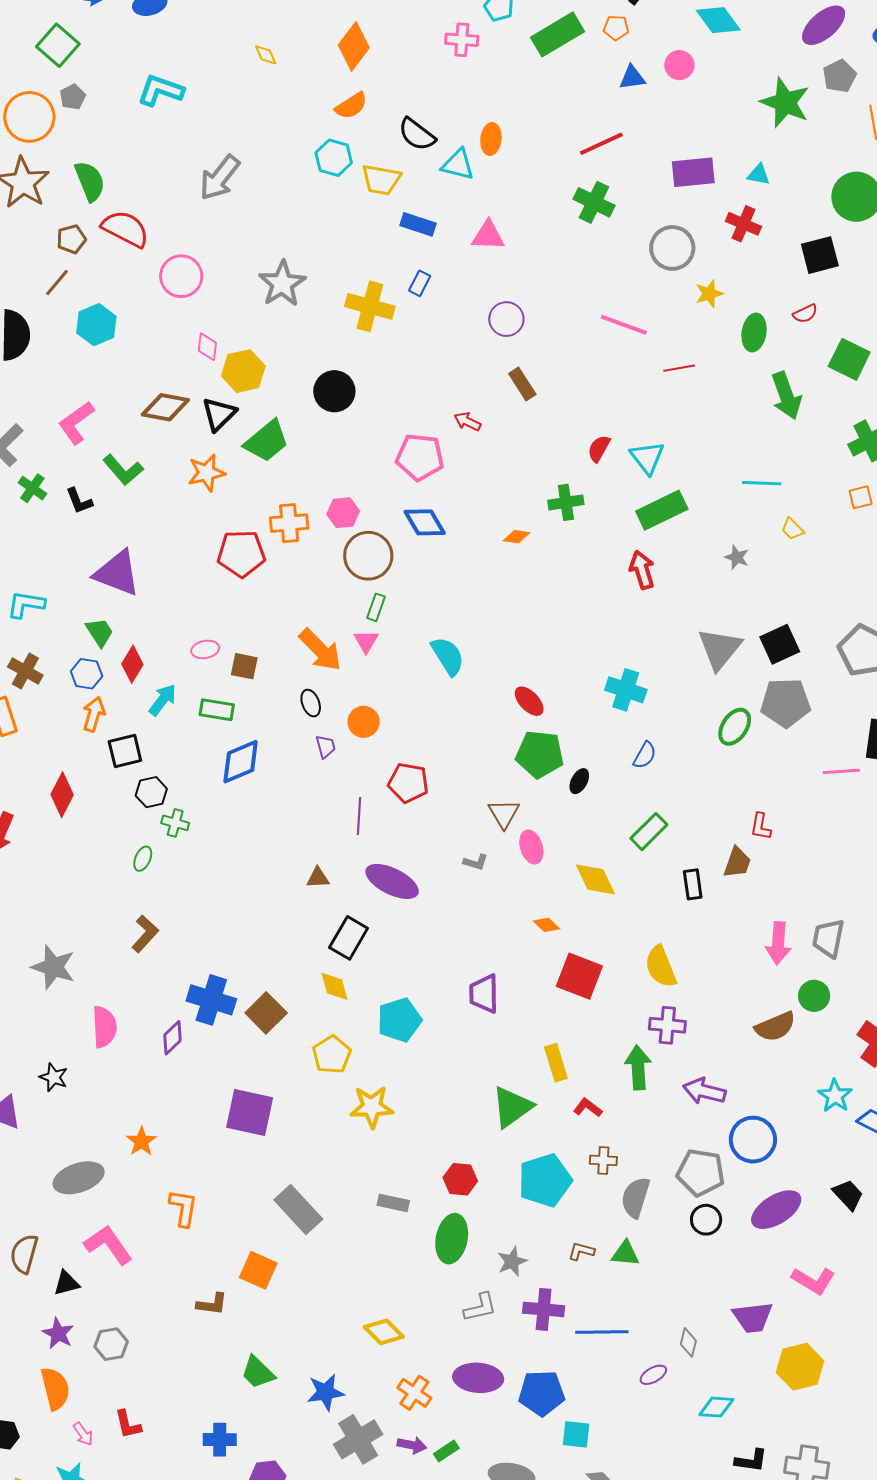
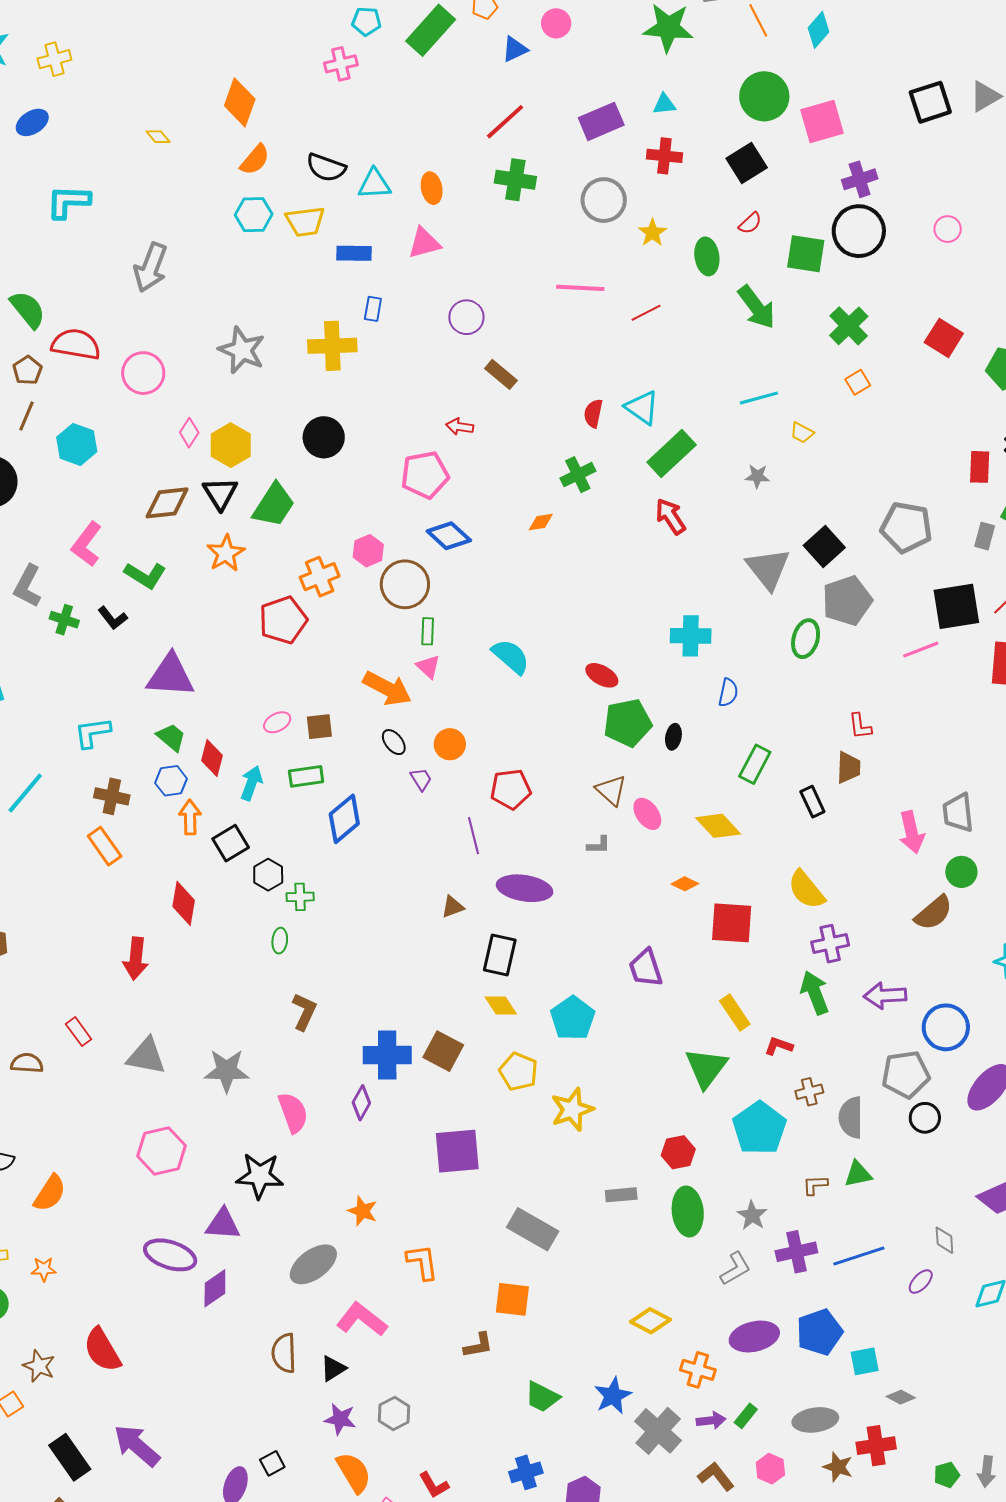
orange ellipse: (491, 139) -> (432, 188), moved
pink diamond: (207, 347) -> (189, 433), turned 44
black star: (54, 1077) -> (260, 1176), size x1.6

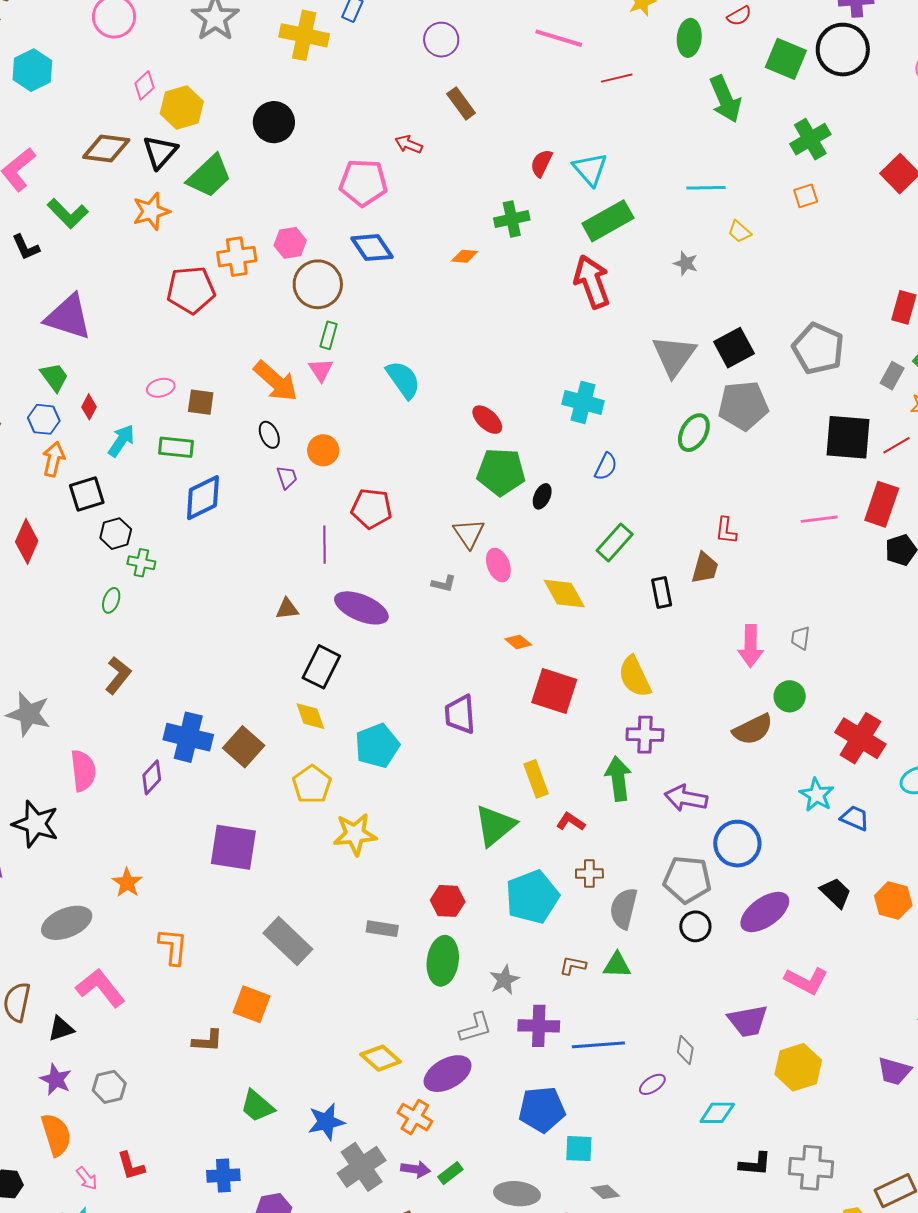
red arrow: (671, 516) -> (592, 282), size x1.4
pink line: (921, 650) -> (819, 519), moved
red diamond: (212, 758) -> (89, 407), size x0.7
gray trapezoid: (958, 813) -> (800, 638), size x0.6
purple ellipse: (754, 1337) -> (448, 1074), moved, turned -30

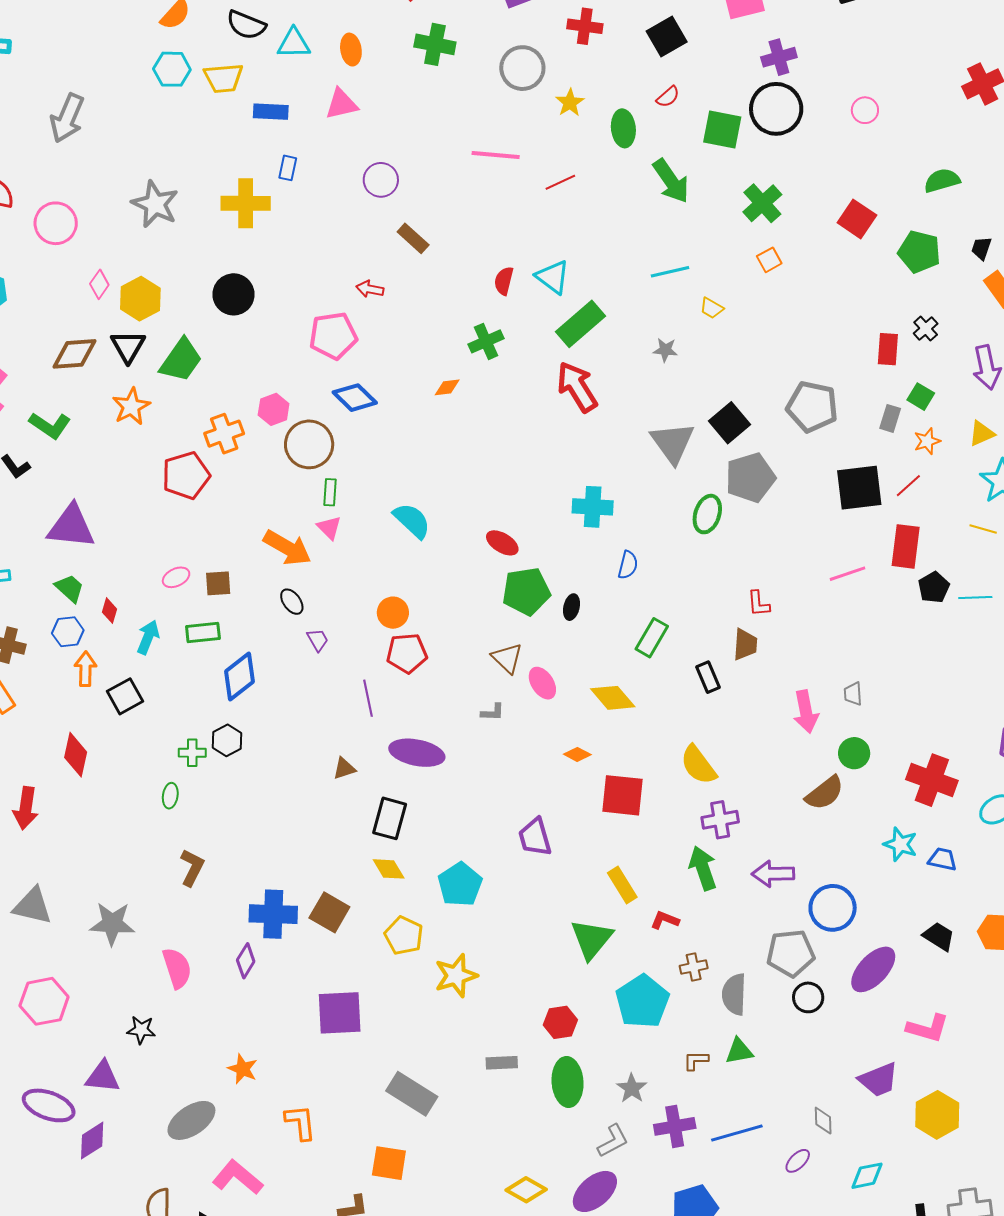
orange circle: (323, 450) -> (393, 613), moved
black hexagon: (116, 534) -> (227, 740), moved
black star: (36, 824) -> (141, 1030), size x0.6

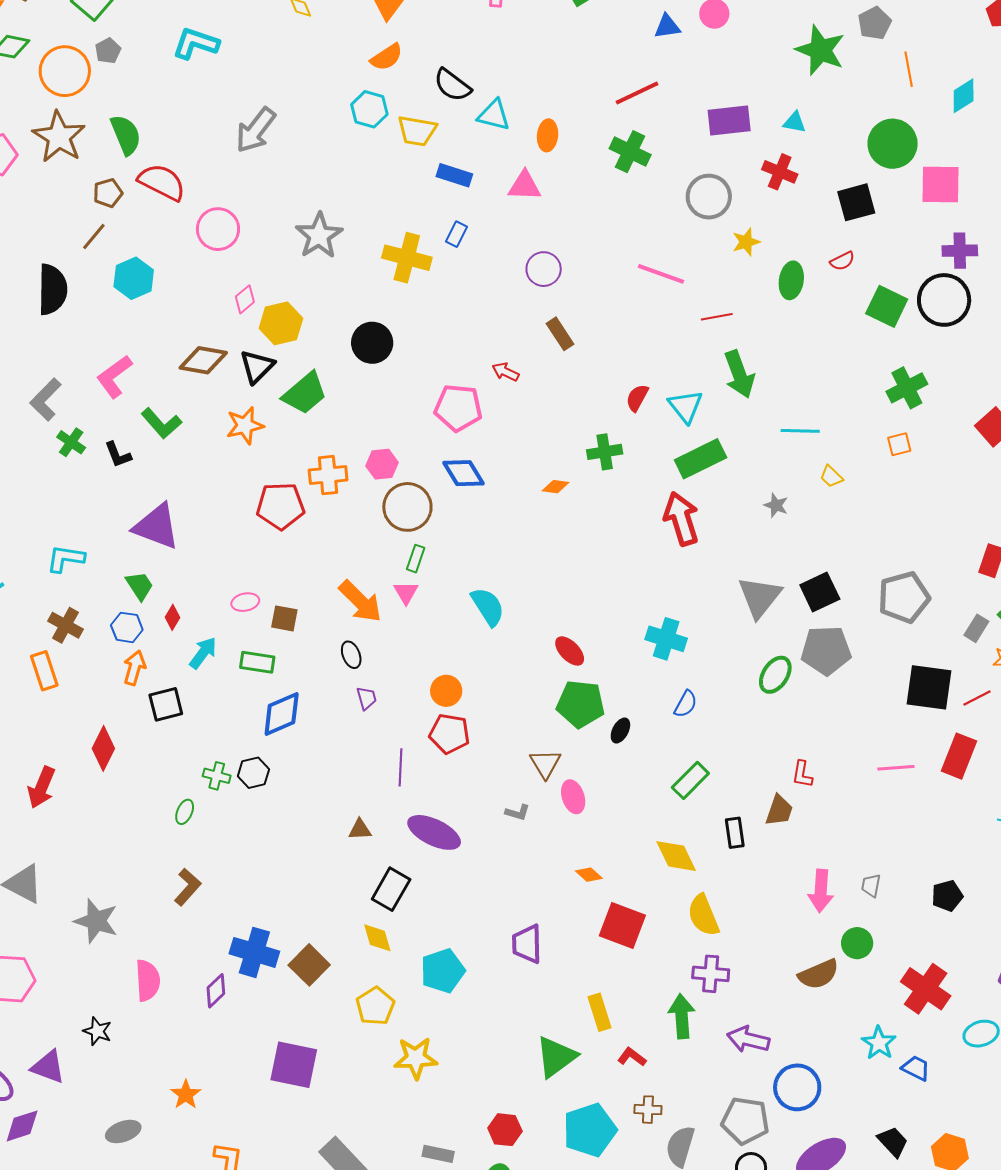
green arrow: (671, 181) -> (739, 374), moved
gray pentagon: (812, 407) -> (904, 597), turned 30
black pentagon: (934, 587) -> (947, 896), moved
yellow diamond: (613, 698) -> (676, 856), moved
gray ellipse: (191, 1120) -> (123, 1132), size x0.7

